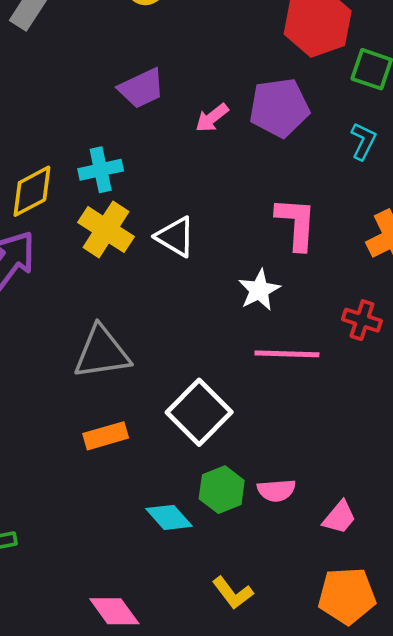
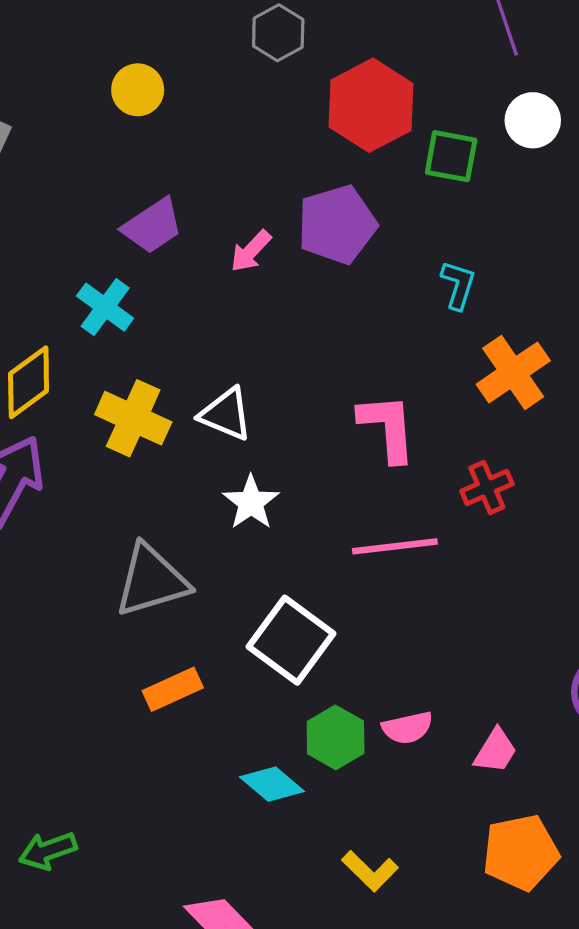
cyan L-shape: (363, 141) -> (458, 285), moved
cyan cross: (101, 170) -> (105, 307), moved, turned -33
pink L-shape: (296, 223) -> (387, 428), moved
white star: (259, 290) -> (251, 502), moved
red cross: (362, 320) -> (487, 488), turned -33

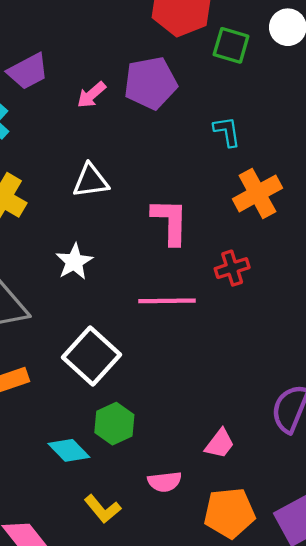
cyan L-shape: (458, 285) -> (227, 132), turned -32
white triangle: (226, 414) -> (91, 181), moved, turned -36
pink semicircle: (407, 728) -> (165, 482), moved
yellow L-shape: (370, 871) -> (103, 509), moved

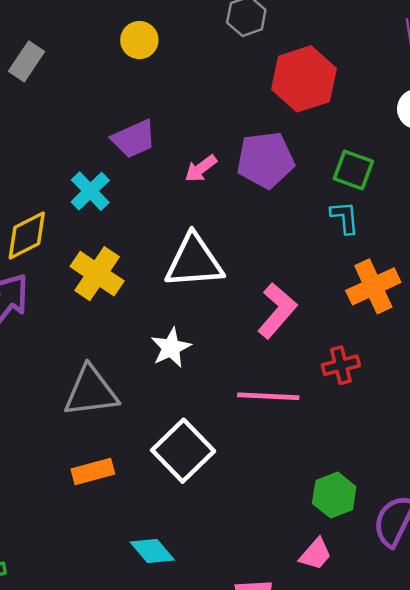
green square: (231, 45) -> (353, 170), moved
white triangle: (91, 181) -> (194, 261), size x1.5
pink L-shape: (170, 221) -> (277, 311), turned 36
green hexagon: (114, 424) -> (334, 495), moved

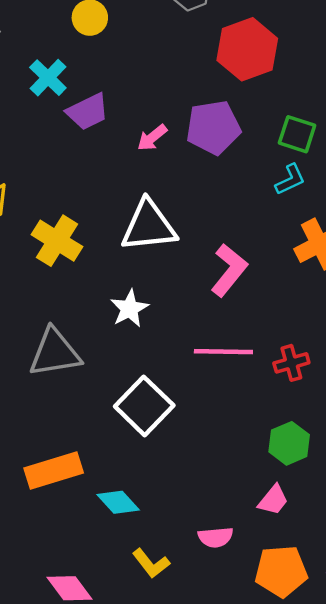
cyan cross: (90, 191) -> (48, 78), moved
cyan L-shape: (345, 217) -> (290, 180), turned 72
red cross: (341, 365) -> (291, 363), moved
orange rectangle: (93, 472) -> (54, 470), moved, size x1.4

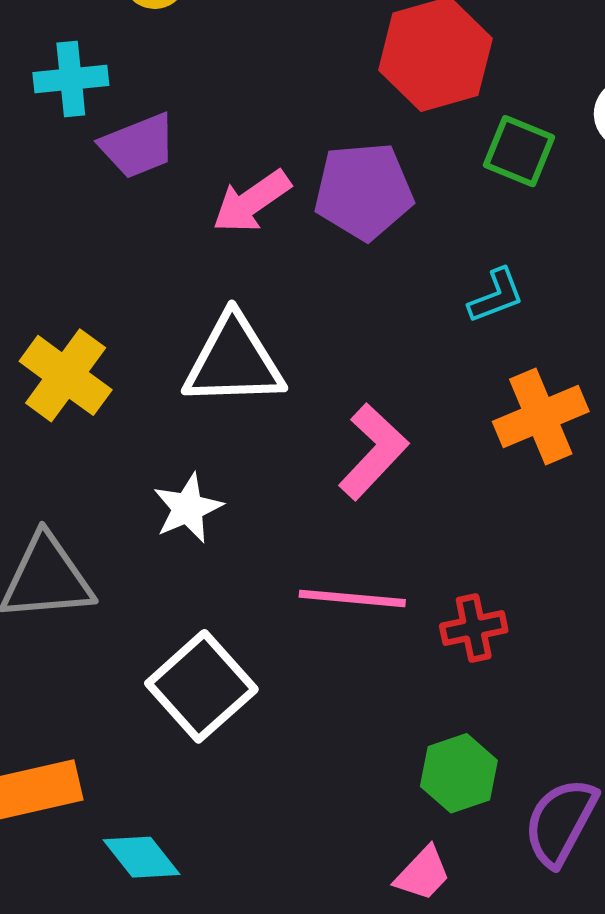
cyan cross: (48, 78) -> (71, 79), turned 36
green square: (297, 134) -> (519, 151), moved
pink arrow: (152, 138) -> (251, 202), size x1.4

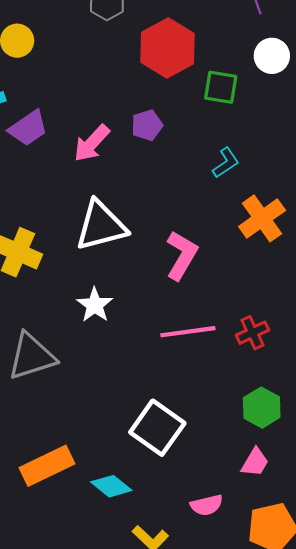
purple pentagon: (364, 191) -> (147, 125), size x0.6
white square: (201, 686) -> (157, 428), moved

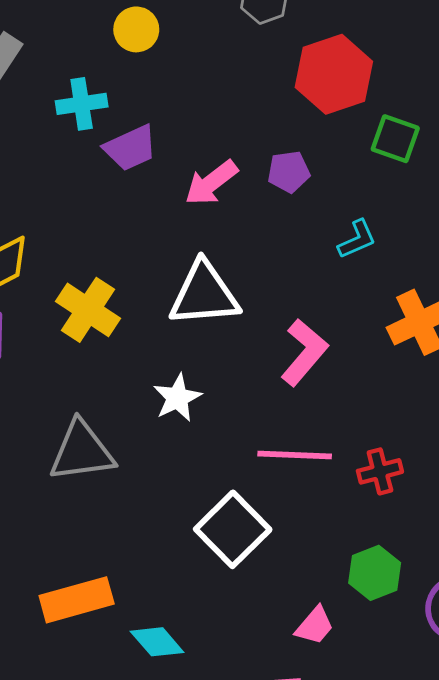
cyan L-shape: (226, 163) -> (357, 239), moved
white square: (157, 428) -> (233, 529), moved
pink trapezoid: (255, 462) -> (315, 626), moved

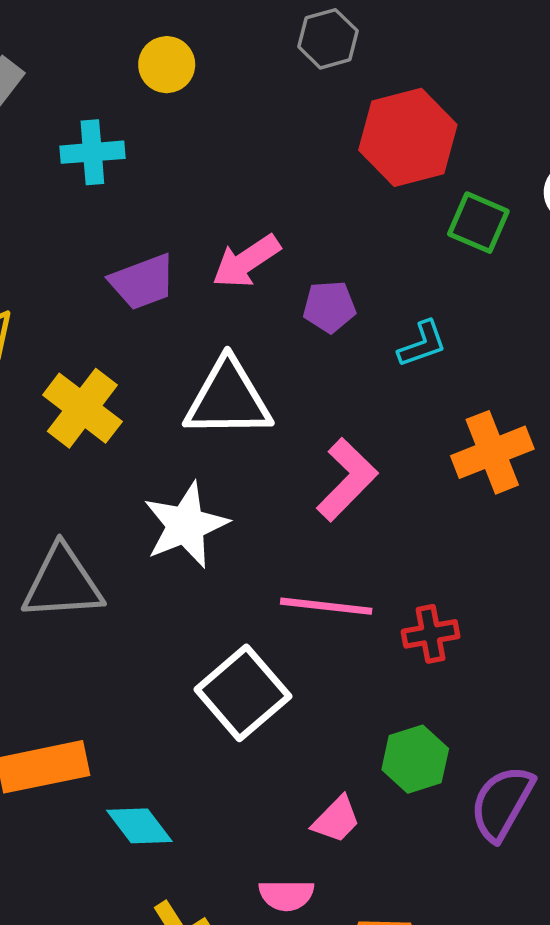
purple trapezoid: (131, 148) -> (143, 282), moved
purple pentagon: (289, 172) -> (329, 307), moved
white star: (177, 398) -> (186, 525), size x1.4

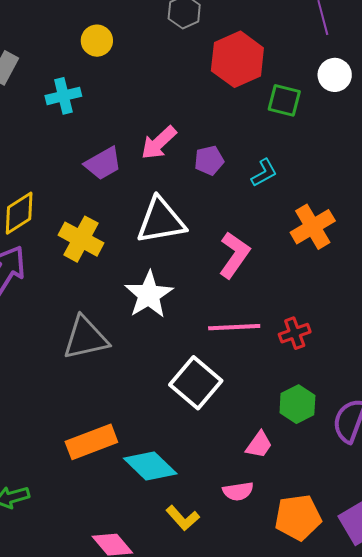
cyan diamond: (139, 826) -> (150, 466), size x1.4

